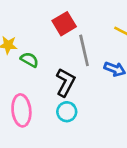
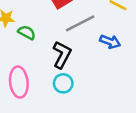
gray line: (84, 50) -> (80, 23), turned 76

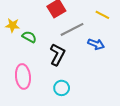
cyan circle: (63, 83) -> (62, 88), moved

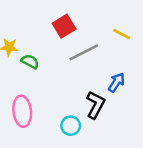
blue arrow: (96, 44) -> (116, 82), moved, turned -77
black L-shape: (57, 55) -> (95, 105), moved

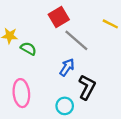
gray line: (84, 52) -> (76, 40), turned 68
blue arrow: (116, 82) -> (67, 67), moved

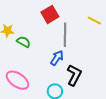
gray line: (76, 40) -> (65, 35), turned 50
pink ellipse: (21, 93) -> (18, 80), turned -50

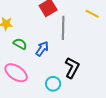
green semicircle: (24, 42) -> (20, 44), moved
blue arrow: (57, 58) -> (42, 49), moved

